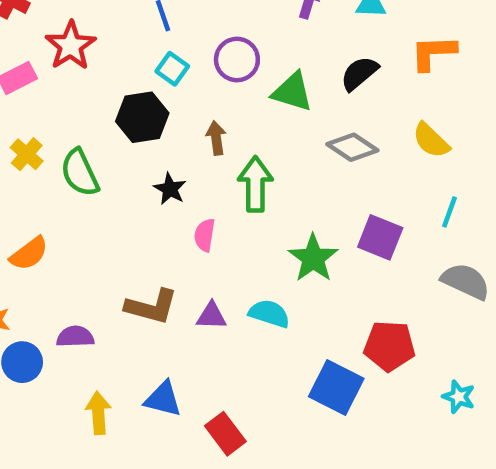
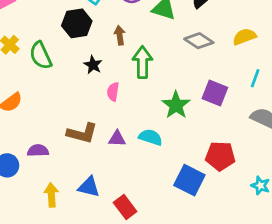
yellow semicircle: (431, 140) -> (244, 37), turned 115

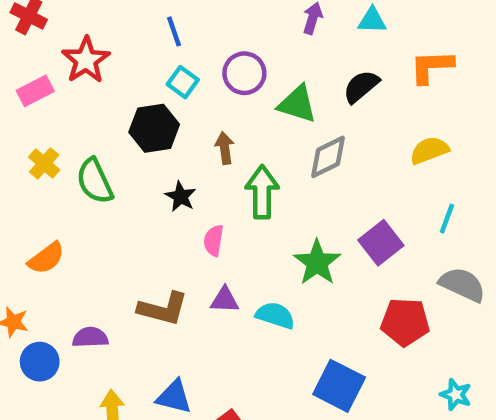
gray diamond: (199, 41) -> (328, 157), moved, turned -60
purple square: (215, 93) -> (381, 243), turned 30
purple triangle: (117, 139) -> (225, 300), moved
red pentagon: (220, 156) -> (405, 322), moved

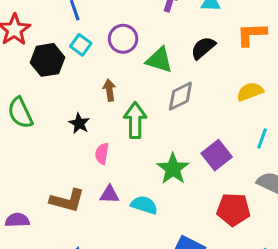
black hexagon: (154, 128) -> (47, 60), moved

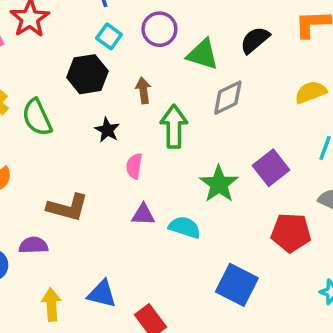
black hexagon: (47, 60) -> (87, 74), moved
brown L-shape: (67, 200) -> (68, 207), moved

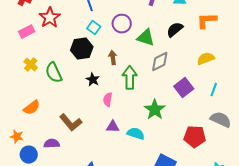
purple square: (271, 168) -> (184, 88), moved
brown L-shape: (68, 207) -> (71, 123), turned 35

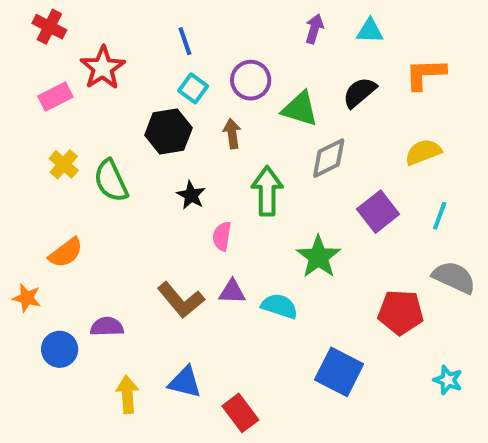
brown arrow: (113, 58) -> (232, 134), moved
brown L-shape: (71, 123) -> (181, 300), moved
orange star: (17, 137) -> (27, 298), moved

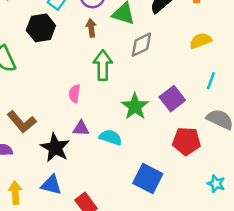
brown arrow: (232, 134) -> (91, 28), moved
black star: (191, 195) -> (55, 148), moved, size x1.6
purple square: (378, 212) -> (172, 99), moved
brown L-shape: (181, 300) -> (22, 122), moved

